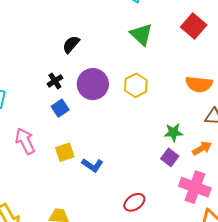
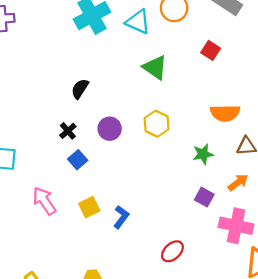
red square: (194, 26) -> (211, 50), size x0.7
purple circle: (93, 84) -> (110, 129), size x0.7
green star: (173, 132) -> (203, 154), moved
blue L-shape: (92, 165) -> (121, 217), turned -80

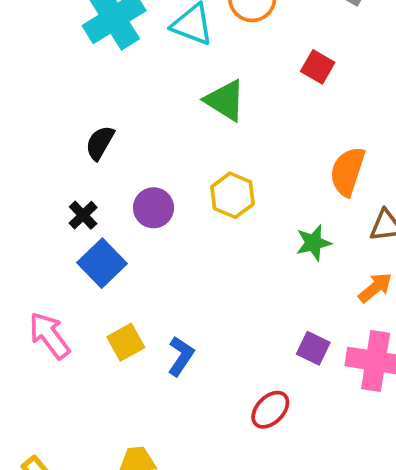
orange semicircle: (225, 113) -> (347, 171), turned 112
blue square: (78, 160) -> (102, 263), size x1.4
purple square: (204, 197) -> (313, 348), moved

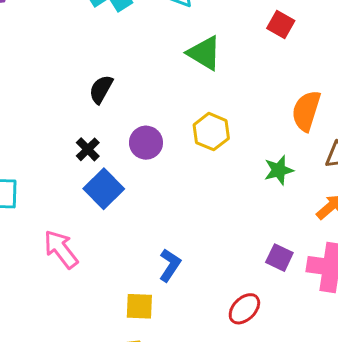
yellow square: (126, 342) -> (139, 306), moved, turned 32

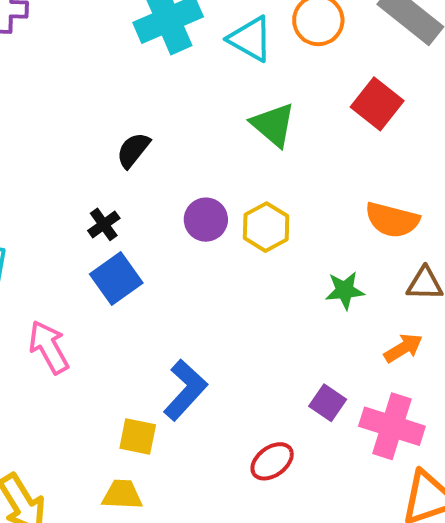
red square: (281, 25) -> (377, 104), size x1.4
orange semicircle: (306, 111) -> (392, 220), turned -102
purple circle: (146, 143) -> (206, 220), moved
blue L-shape: (170, 265) -> (185, 390), size x1.4

